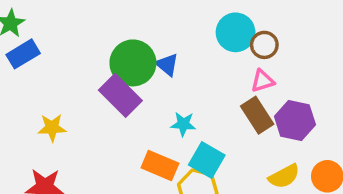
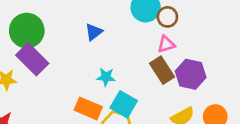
green circle: (133, 63) -> (27, 31), moved
blue triangle: (167, 65) -> (94, 32), turned 42
purple rectangle: (120, 95) -> (32, 59), moved

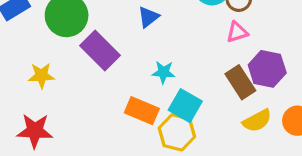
purple rectangle: (32, 59) -> (100, 50), moved
brown rectangle: (162, 70) -> (240, 82), moved

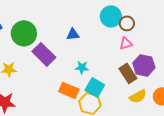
blue triangle: (148, 17) -> (73, 34), turned 32

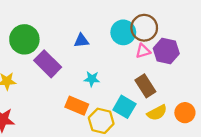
cyan circle: (111, 16) -> (123, 32), moved
brown circle: (127, 23) -> (144, 28), size x1.5
purple hexagon: (144, 65) -> (166, 51), moved
cyan square: (95, 87) -> (124, 107), moved

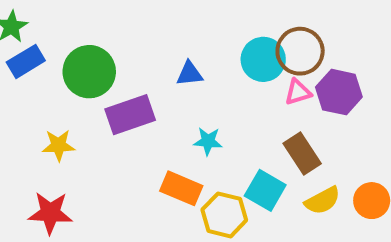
purple rectangle: (48, 64) -> (130, 115), turned -64

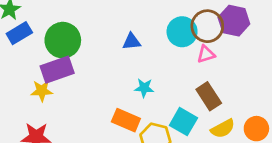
purple hexagon: (339, 92) -> (234, 21), moved
purple rectangle: (130, 115) -> (57, 70), moved

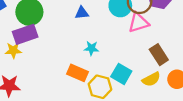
pink triangle: (206, 54) -> (138, 23), size x1.5
brown rectangle: (209, 96) -> (159, 55), moved

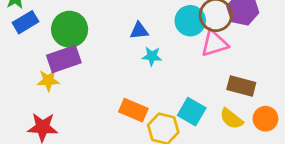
cyan star: (91, 48) -> (152, 56), moved
brown rectangle: (159, 55) -> (241, 86), turned -42
yellow semicircle: (151, 79) -> (231, 119), turned 66

